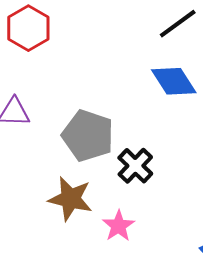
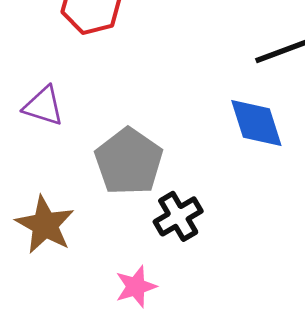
brown star: (70, 199) -> (45, 225), moved

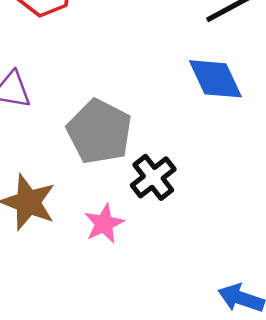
pink star: (136, 287) -> (104, 224), moved

